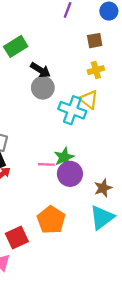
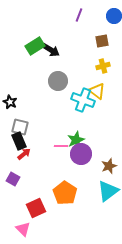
black arrow: (40, 70) -> (51, 50), moved

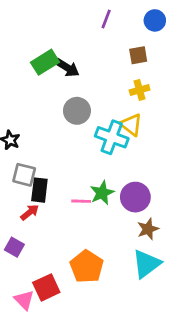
black rectangle: (19, 141) -> (39, 190), moved, turned 30
purple circle: (81, 154) -> (135, 197), moved
pink triangle: (23, 229) -> (24, 300), moved

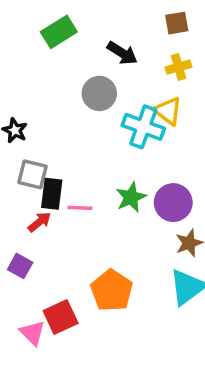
black arrow: (67, 68) -> (122, 53), moved
pink line: (81, 201) -> (80, 208), moved

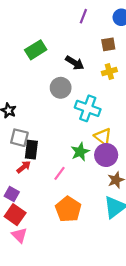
yellow triangle: (168, 111) -> (103, 137), moved
pink line: (80, 208) -> (60, 173), moved, turned -56
red square: (61, 317) -> (15, 215), moved, turned -30

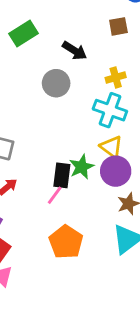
yellow cross: (109, 72) -> (116, 78), moved
cyan cross: (88, 108) -> (110, 110), moved
black rectangle: (31, 150) -> (62, 175), moved

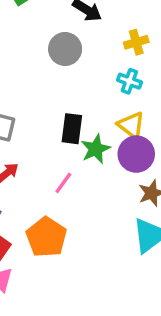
cyan cross: (110, 110) -> (129, 81), size x0.6
black rectangle: (62, 175) -> (72, 129), moved
orange pentagon: (66, 242) -> (46, 237), moved

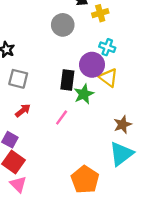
yellow cross: (136, 42) -> (100, 13), moved
purple circle: (136, 154) -> (92, 65), moved
orange pentagon: (46, 237) -> (85, 180), moved

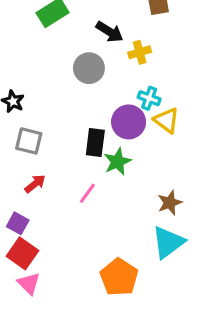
yellow triangle: (108, 78) -> (167, 120), moved

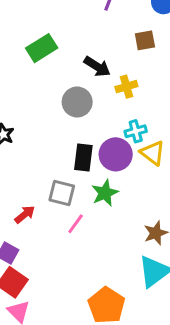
cyan cross: (149, 98) -> (136, 131), turned -35
gray square: (29, 141) -> (62, 193), moved
black rectangle: (95, 143) -> (83, 157), moved

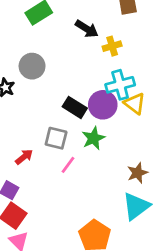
gray circle: (77, 102) -> (32, 66), moved
cyan cross: (136, 131) -> (120, 85), size x1.5
black rectangle: (83, 157) -> (75, 107), turned -65

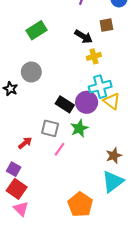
black arrow: (87, 29) -> (83, 37), moved

